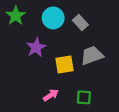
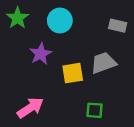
gray rectangle: (80, 22) -> (118, 26), moved, turned -35
pink arrow: (51, 95) -> (30, 108), moved, size x1.5

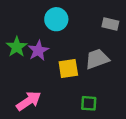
green star: (18, 18) -> (17, 47), moved

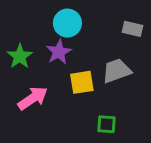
purple star: (38, 50) -> (59, 52), moved
pink arrow: (29, 101) -> (33, 98), moved

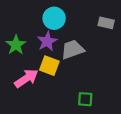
gray trapezoid: (117, 71) -> (73, 49), moved
yellow square: (82, 82) -> (49, 66), moved, turned 30

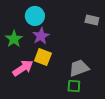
cyan circle: (54, 18) -> (35, 16), moved
gray trapezoid: (73, 49) -> (79, 68), moved

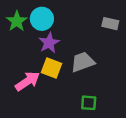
green star: (14, 39) -> (17, 21), moved
gray trapezoid: (79, 68) -> (83, 62), moved

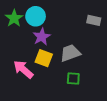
pink arrow: (28, 81) -> (23, 69), turned -105
green square: (89, 103) -> (73, 79), moved

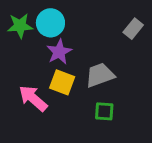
green star: (14, 18) -> (20, 26), turned 30
gray rectangle: (94, 20) -> (133, 29), turned -64

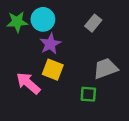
gray rectangle: (133, 29) -> (93, 23), moved
gray trapezoid: (100, 75) -> (105, 68), moved

